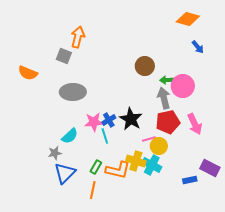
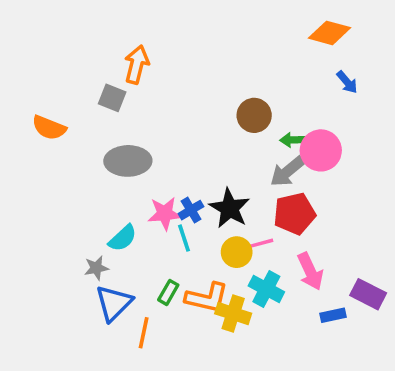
gray arrow: (164, 98) -> (287, 171), turned -115
pink arrow: (195, 124) -> (310, 271), moved
yellow circle: (159, 146) -> (237, 252), moved
yellow cross: (136, 161) -> (233, 313), moved
orange line: (93, 190) -> (144, 333), moved

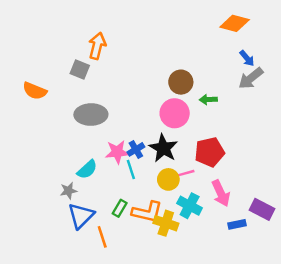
pink circle: (321, 150) -> (175, 113), moved
gray arrow: (287, 171) -> (251, 78), moved
orange line: (144, 333) -> (102, 237), turned -30

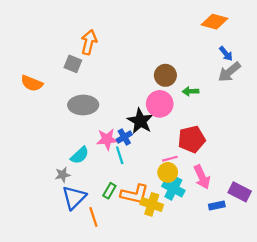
black star: (163, 148) -> (140, 121), moved
yellow circle: (168, 179) -> (168, 172), moved

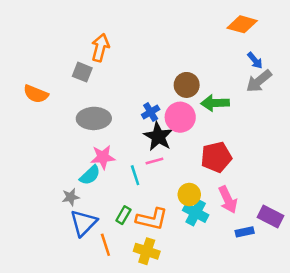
green arrow: (191, 91) -> (215, 103), size x1.5
blue cross: (124, 137) -> (151, 112), moved
pink star: (107, 139) -> (103, 157), moved
pink line: (170, 159) -> (154, 161), moved
yellow cross: (152, 204) -> (147, 251), moved

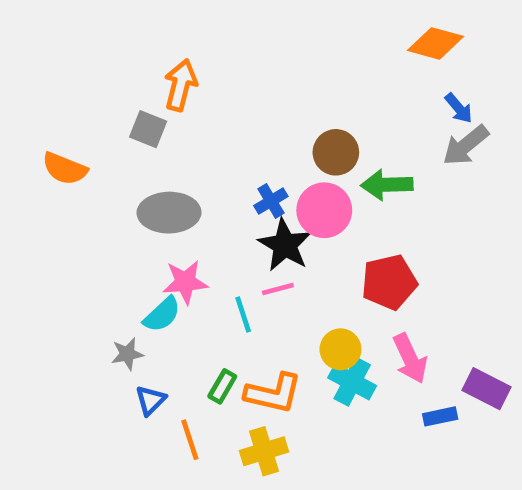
blue triangle: (84, 223) -> (150, 400), size x0.6
yellow cross: (147, 251) -> (264, 451), turned -35

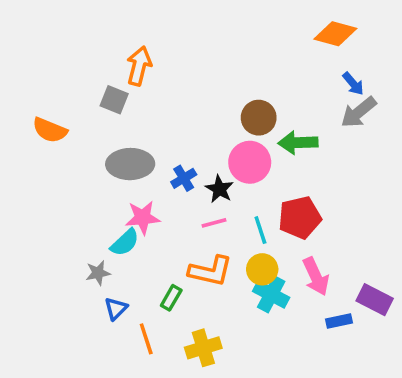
blue cross: (271, 201) -> (184, 178), moved
black star: (285, 245) -> (219, 189), size x0.7
cyan line: (243, 315) -> (260, 230), moved
orange L-shape: (273, 393) -> (210, 271), moved

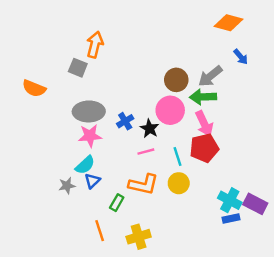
gray arrow: (359, 112) -> (210, 76), moved
pink star: (143, 218) -> (90, 136), moved
pink arrow: (316, 276) -> (204, 124), moved
cyan cross: (271, 294) -> (230, 200), moved
blue triangle: (116, 309) -> (92, 181), moved

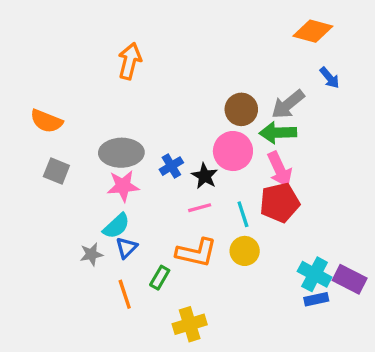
gray square: (78, 68) -> (56, 171), moved
orange line: (100, 231) -> (125, 294), moved

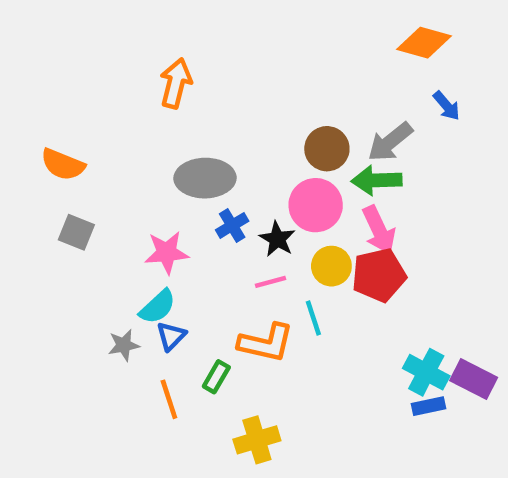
gray ellipse: (121, 153) -> (205, 178), moved
cyan line: (243, 214) -> (313, 318), moved
yellow circle: (245, 251) -> (331, 266), moved

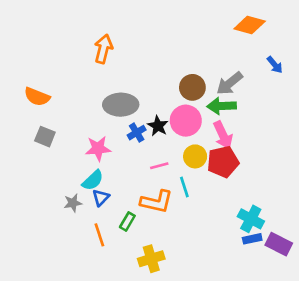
blue arrow: (447, 106) -> (275, 65), moved
black star: (277, 239) -> (158, 126), moved
purple rectangle: (474, 379) -> (279, 244), moved

